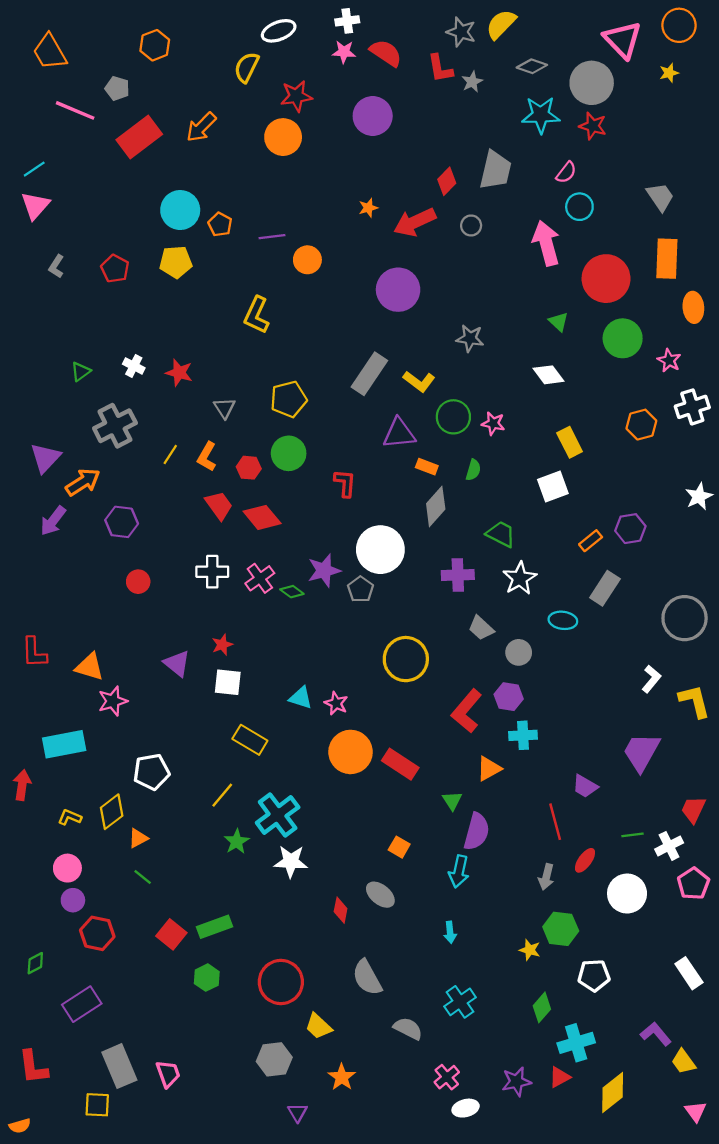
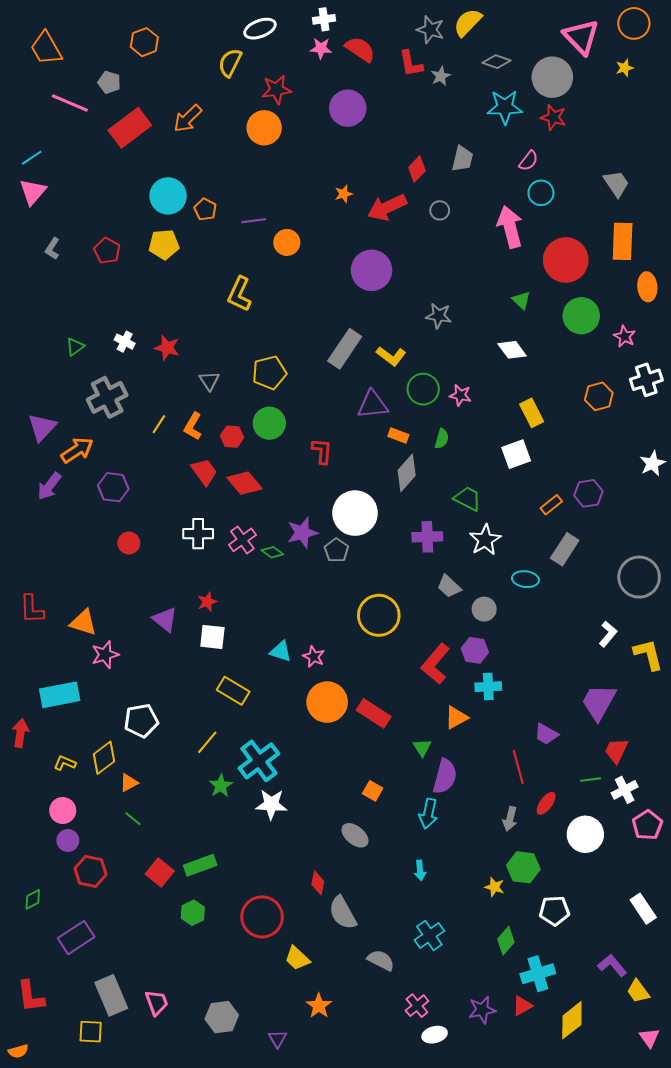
gray trapezoid: (495, 170) -> (462, 159), size x0.7
red trapezoid: (693, 809) -> (616, 751), moved
red diamond: (341, 910) -> (318, 883), moved
gray hexagon: (274, 1059) -> (222, 1017), moved

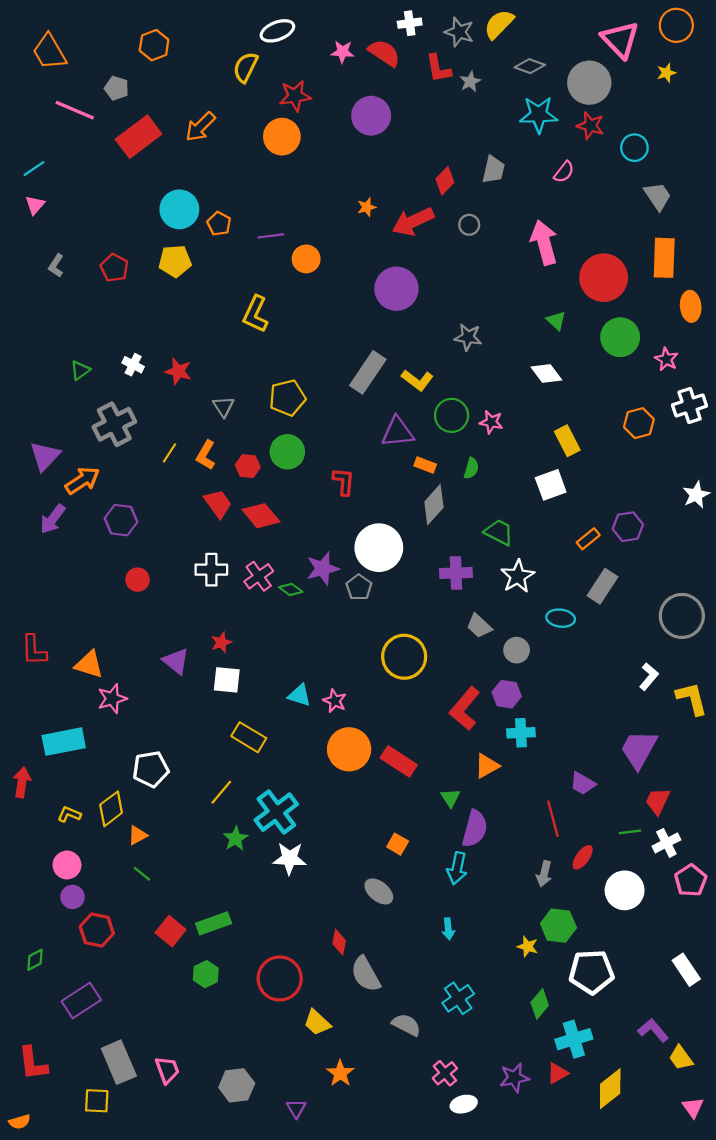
white cross: (324, 19) -> (410, 23), moved
pink triangle: (33, 192) -> (35, 205), size x0.7
cyan circle: (541, 193) -> (634, 148), moved
white pentagon: (554, 911) -> (591, 972), size x1.4

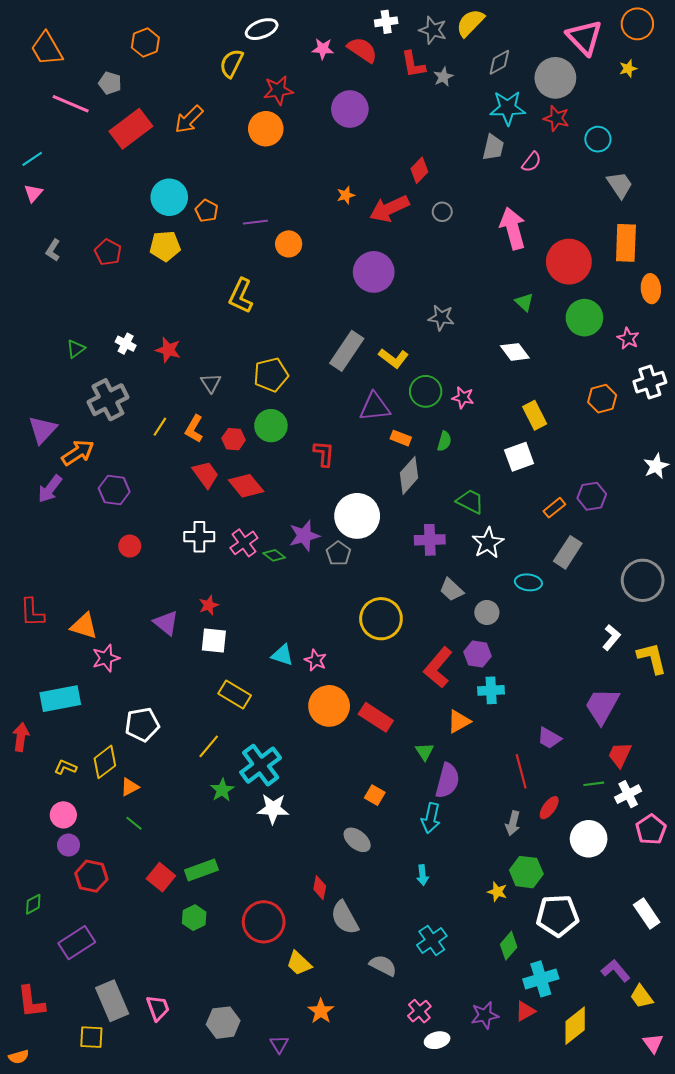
gray diamond: (530, 66) -> (499, 62), turned -48
gray trapezoid: (493, 170) -> (493, 147), moved

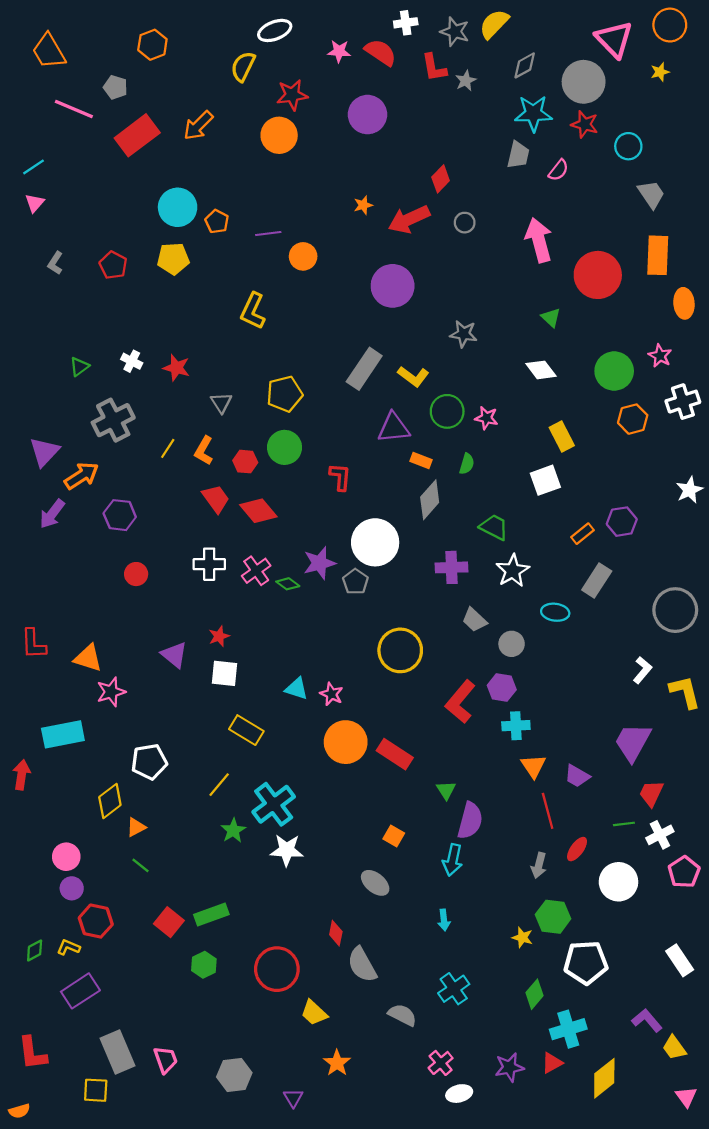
green circle: (584, 318) -> (614, 371), moved
orange triangle: (459, 721) -> (533, 766), moved, turned -35
yellow L-shape: (65, 767) -> (68, 947), moved

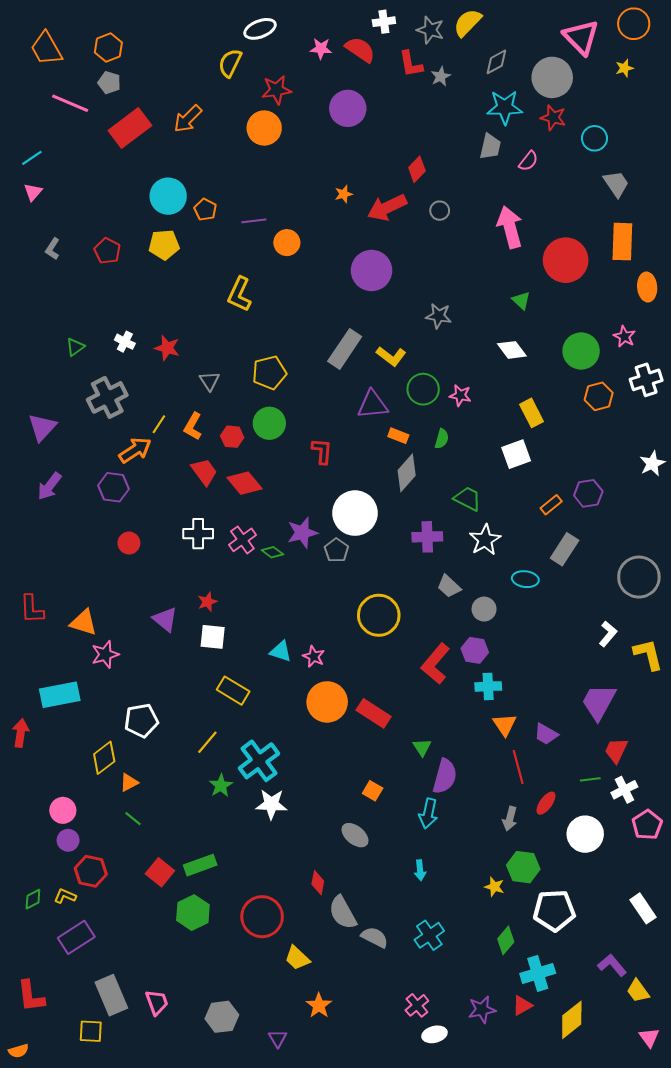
orange hexagon: (152, 45) -> (108, 47), moved
orange arrow: (82, 476) -> (135, 450), moved
green hexagon: (204, 965) -> (193, 913), size x1.4
gray semicircle: (402, 1015) -> (375, 937), moved

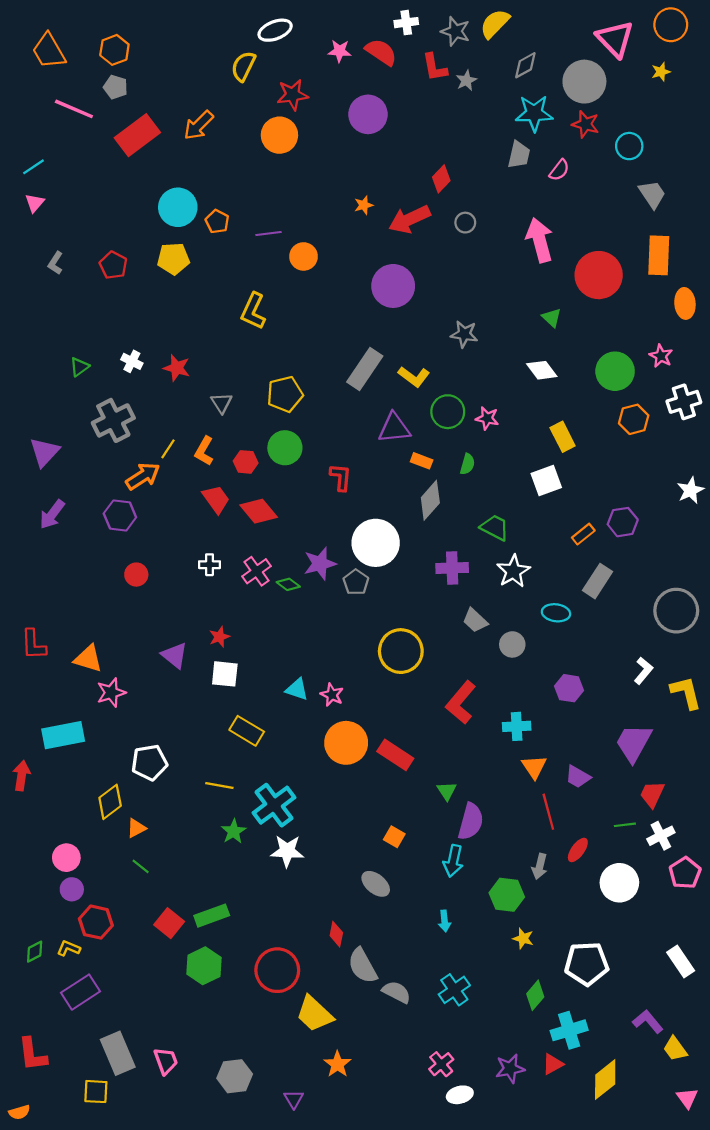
white cross: (198, 534) -> (210, 565), size x0.7
purple hexagon: (475, 650) -> (569, 688), moved
yellow line: (207, 742) -> (219, 785), turned 60
green hexagon: (523, 867) -> (507, 895), moved
yellow trapezoid: (297, 958) -> (314, 1014), size x1.4

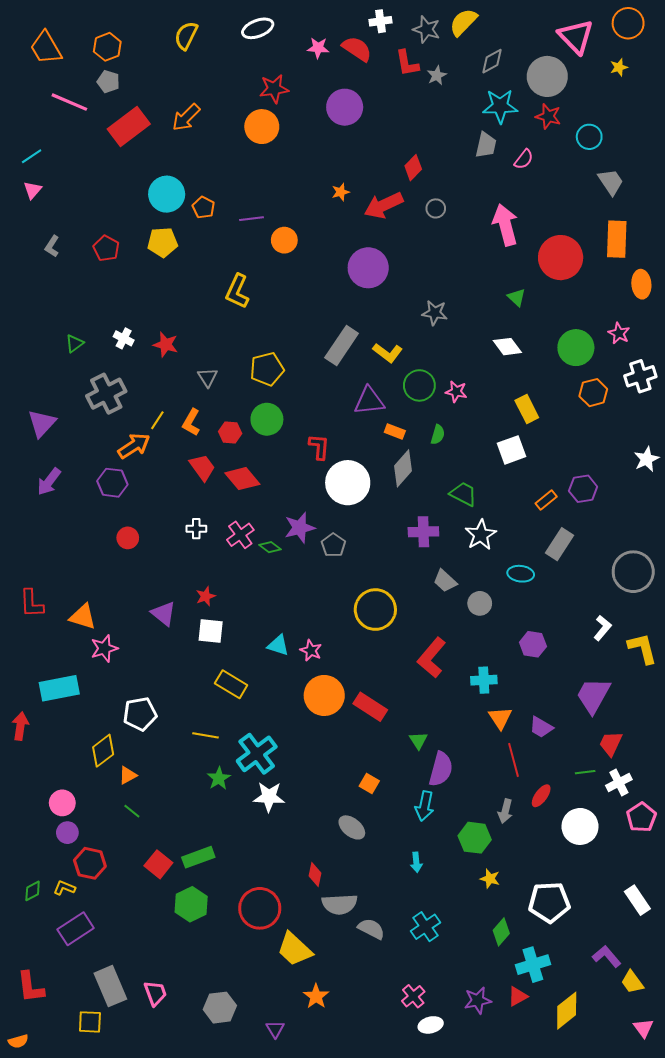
yellow semicircle: (243, 66) -> (186, 36), moved
white circle: (376, 543) -> (348, 483), moved
gray semicircle: (363, 966) -> (340, 904), turned -64

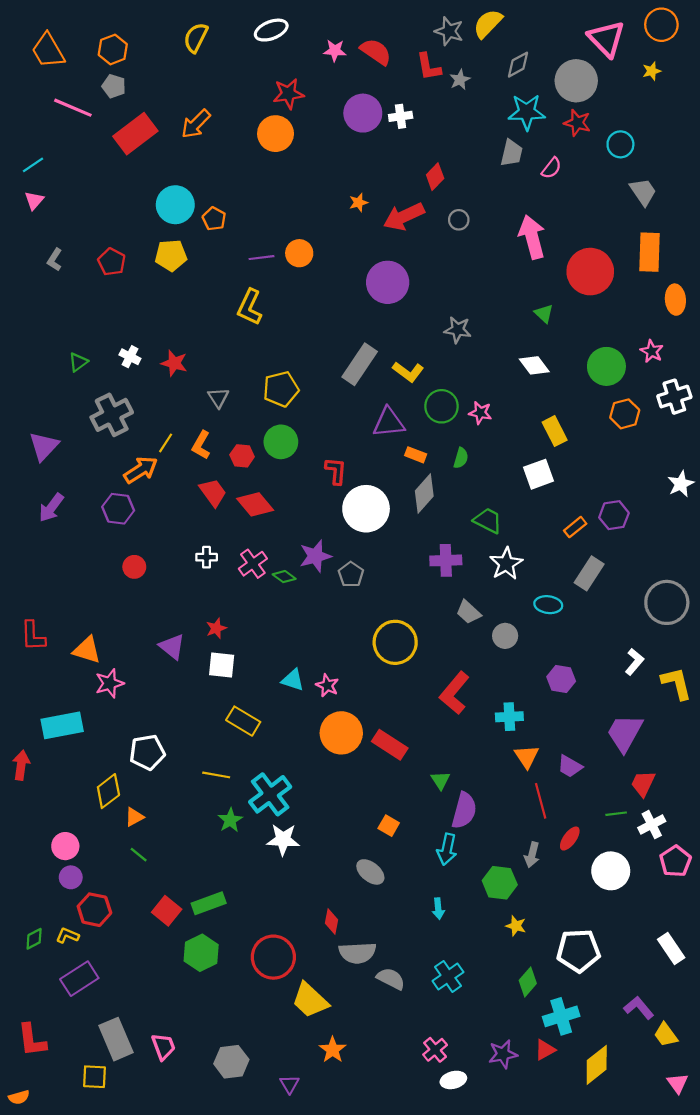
white cross: (380, 21) -> (401, 116), moved
purple line: (252, 219) -> (261, 258), moved

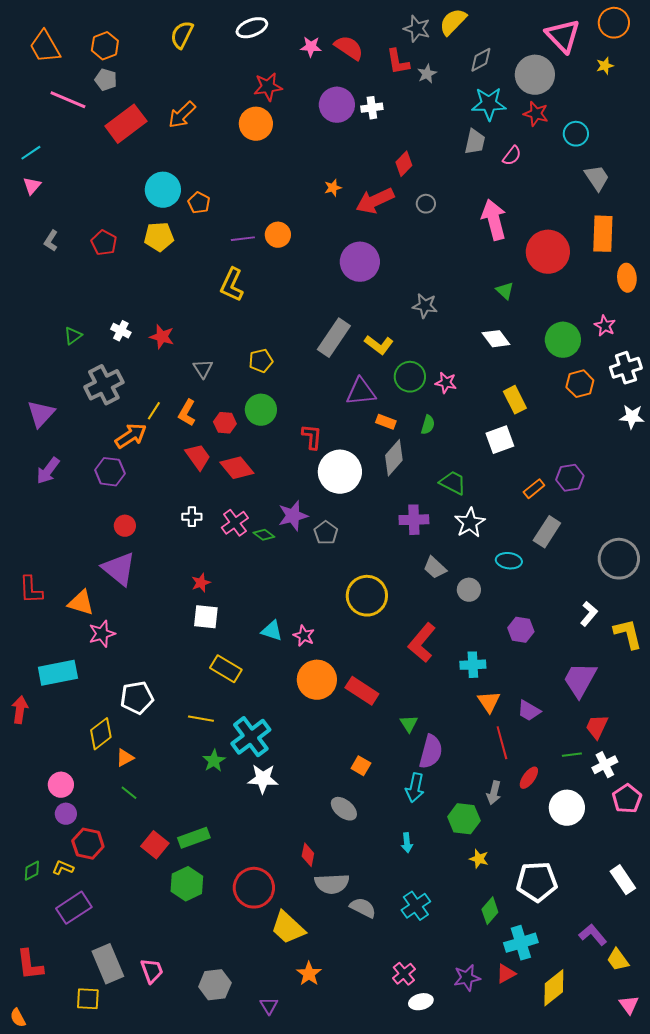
yellow pentagon: (281, 389) -> (261, 361), size x0.7
white star: (681, 484) -> (632, 417), moved, turned 30
purple triangle: (172, 647) -> (119, 569), moved, size x1.4
orange semicircle: (19, 1097) -> (18, 1018), turned 78

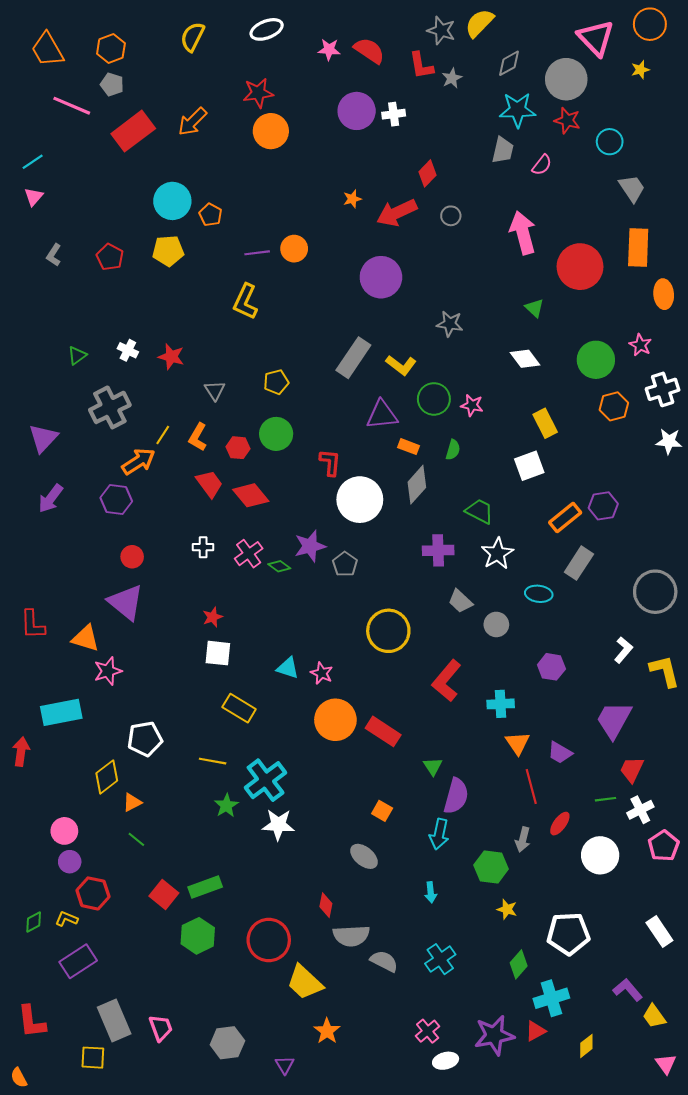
red star: (268, 87) -> (258, 93), moved
orange rectangle: (534, 489) -> (565, 518), size x1.4
purple star: (467, 978) -> (494, 1035), size x1.4
yellow diamond: (554, 988) -> (586, 1046), size x0.6

